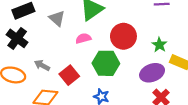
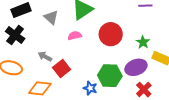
green hexagon: (106, 63) -> (110, 76), moved
gray arrow: (42, 65) -> (45, 56), moved

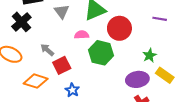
red circle: (111, 34) -> (119, 28), moved
green hexagon: (110, 76) -> (101, 53), moved
blue star: (90, 88) -> (72, 90), moved

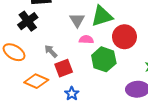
gray triangle: (62, 11) -> (77, 20), moved

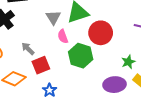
pink semicircle: (86, 40) -> (63, 36), turned -112

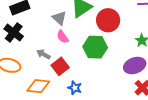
pink semicircle: (63, 36) -> (63, 37), moved

